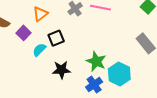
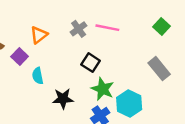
black square: (56, 38) -> (91, 63), moved, turned -35
cyan semicircle: (39, 50) -> (38, 76), turned -56

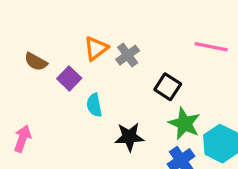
pink line: (107, 28) -> (211, 47), moved
gray cross: (79, 29) -> (128, 55), moved

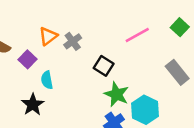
pink line: (211, 47) -> (137, 35), turned -40
black star: (129, 137) -> (33, 105), moved, turned -30

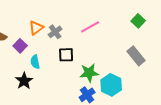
pink line: (137, 35) -> (90, 27), moved
black square: (104, 66) -> (66, 55), moved, turned -35
green star: (117, 94) -> (89, 73), turned -30

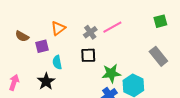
green square: (138, 21) -> (160, 21), turned 32
gray cross: (55, 32) -> (90, 32), moved
purple square: (20, 46) -> (42, 46), turned 32

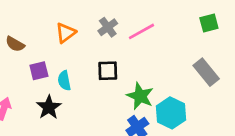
gray cross: (90, 32) -> (108, 27), moved
purple square: (42, 46) -> (39, 71), moved
green star: (111, 73) -> (140, 96), turned 30

